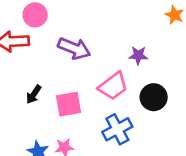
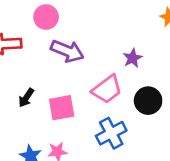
pink circle: (35, 15) -> (46, 17), moved
purple star: (138, 55) -> (132, 58), turned -30

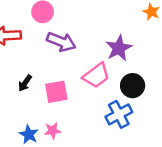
purple star: (132, 58) -> (119, 48), size x1.5
blue cross: (111, 133) -> (119, 114), moved

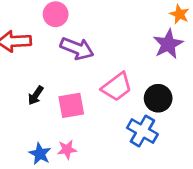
purple star: (119, 48) -> (168, 44), moved
blue cross: (119, 114) -> (142, 131), turned -32

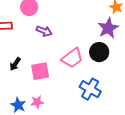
purple arrow: (77, 48) -> (44, 31), size x0.7
black circle: (158, 98) -> (99, 52), moved

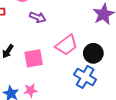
black circle: (99, 52) -> (93, 53), moved

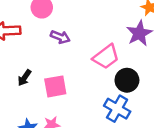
pink trapezoid: (67, 45) -> (106, 57), moved

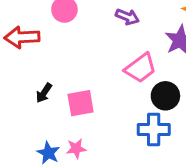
purple arrow: (60, 37) -> (127, 17), moved
blue cross: (117, 109) -> (154, 129), turned -30

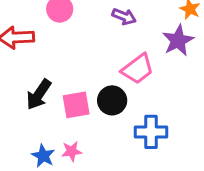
black arrow: (44, 93) -> (39, 94), size x1.5
black circle: (165, 96) -> (112, 100), moved

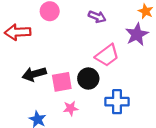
black arrow: (39, 94) -> (34, 74), turned 40
pink star: (72, 151) -> (71, 108), moved

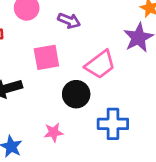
purple arrow: (97, 17) -> (69, 21), moved
pink square: (62, 82) -> (46, 57), moved

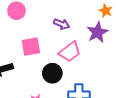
purple arrow: (69, 21) -> (62, 24), moved

